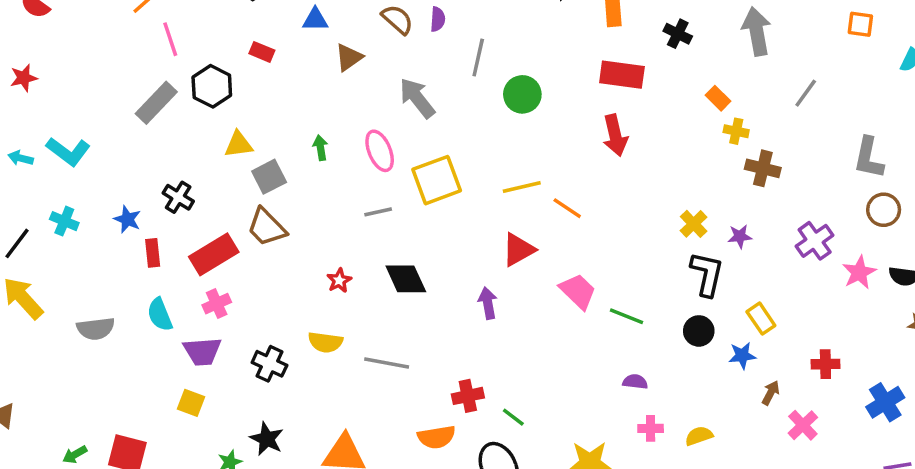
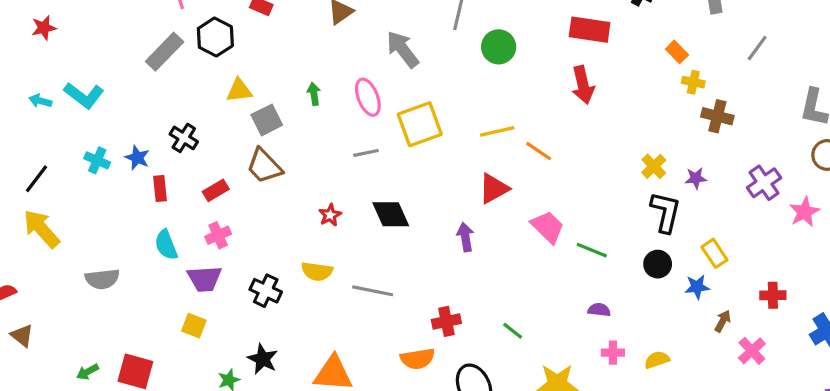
cyan cross: (64, 221) -> (97, 160), moved
red rectangle: (214, 254) -> (216, 190), size x0.6
gray semicircle: (96, 329) -> (102, 279), moved
green line: (513, 417) -> (513, 331), moved

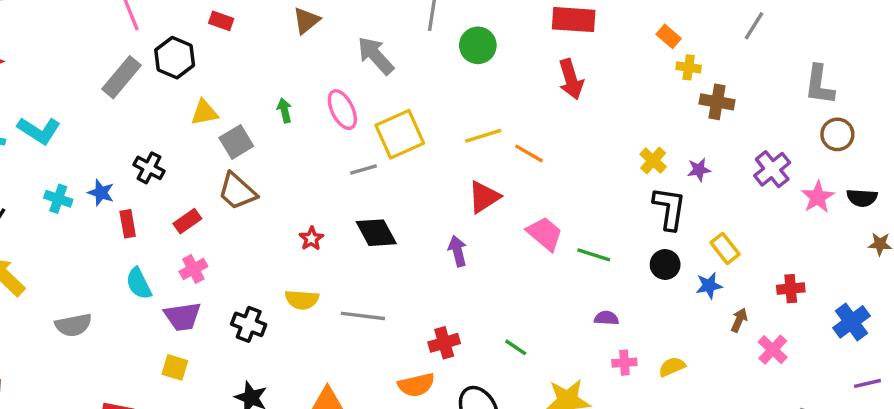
gray line: (366, 153) -> (364, 170), moved

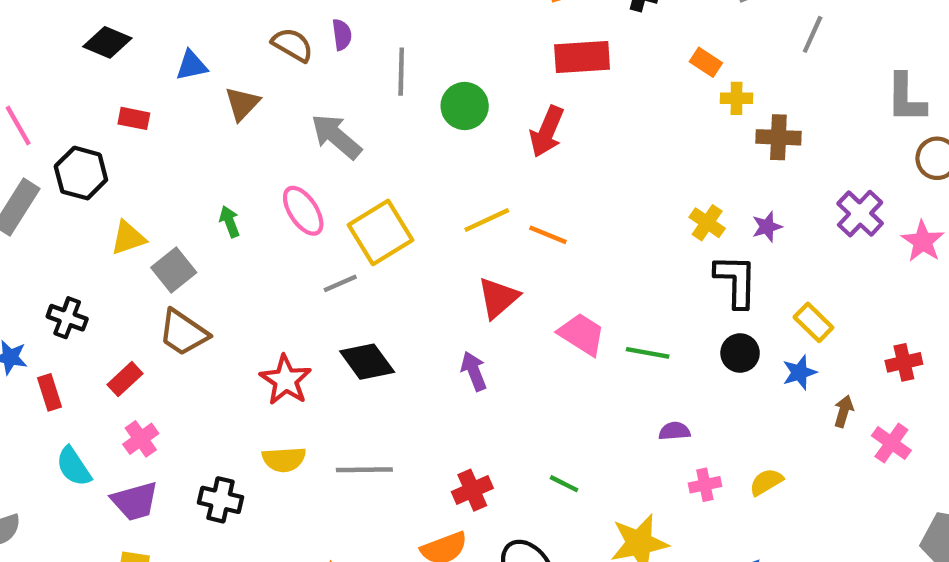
red arrow: (571, 79) -> (547, 132), moved, turned 48
red star: (311, 239) -> (286, 380), size x1.6

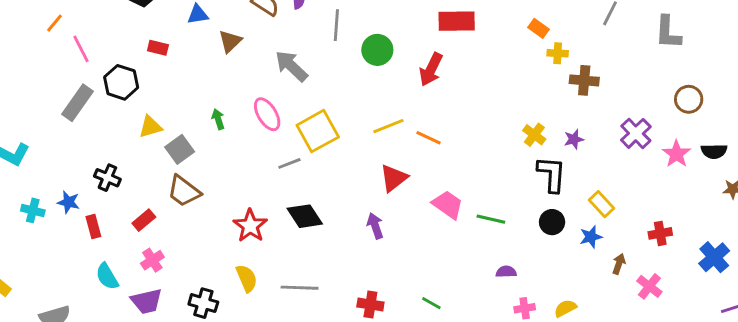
gray L-shape: (906, 98) -> (668, 32), moved
yellow semicircle: (284, 459) -> (247, 278), turned -112
red cross: (472, 490) -> (370, 304), turned 30

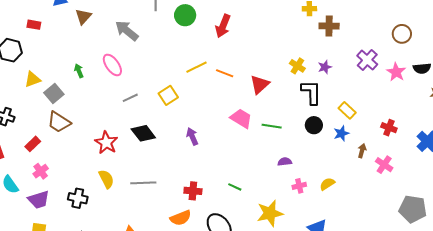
yellow square: (318, 131) -> (168, 95), moved, size x0.7
red triangle: (394, 178) -> (260, 84), moved
red cross: (660, 233) -> (389, 128), turned 35

